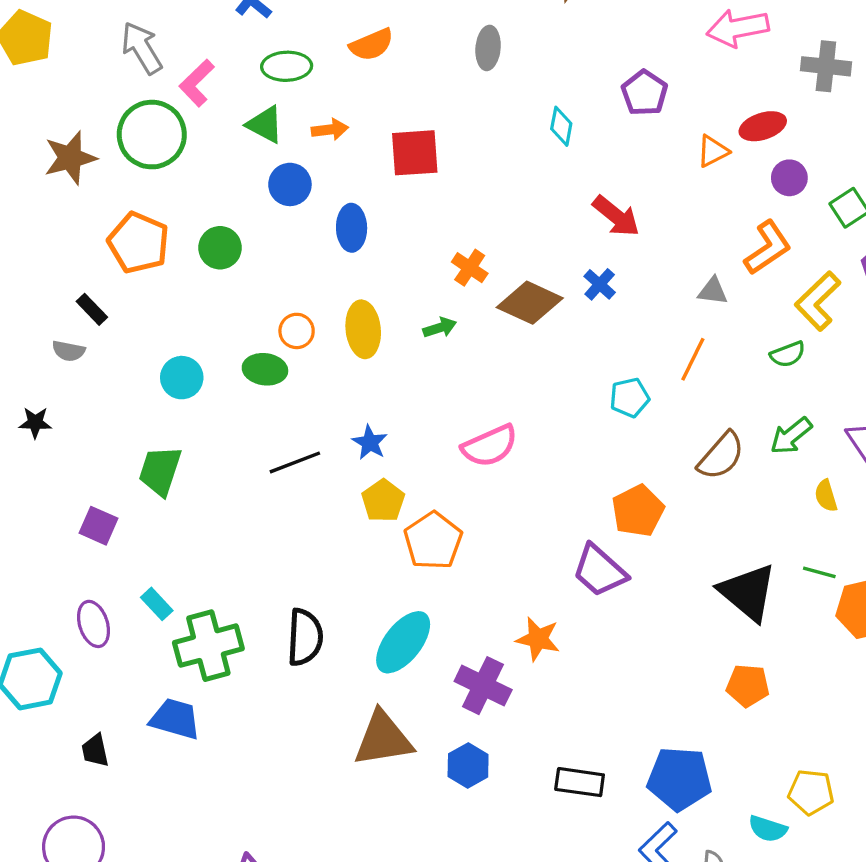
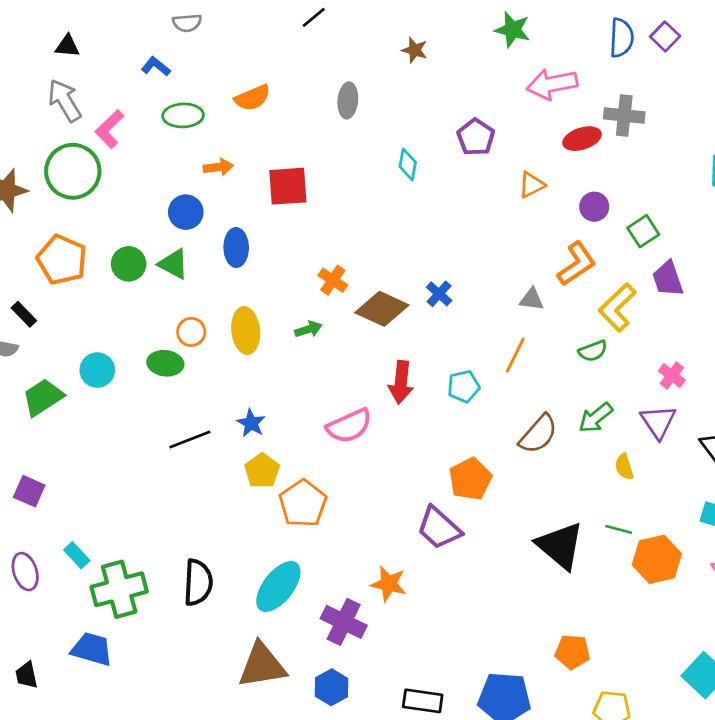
green triangle: (265, 125) -> (174, 264), moved
red ellipse: (763, 126) -> (582, 139), moved
red arrow: (616, 216) -> (401, 382), moved, turned 57
green trapezoid: (160, 471) -> (43, 397), moved, turned 39
orange pentagon: (748, 686) -> (572, 652), moved

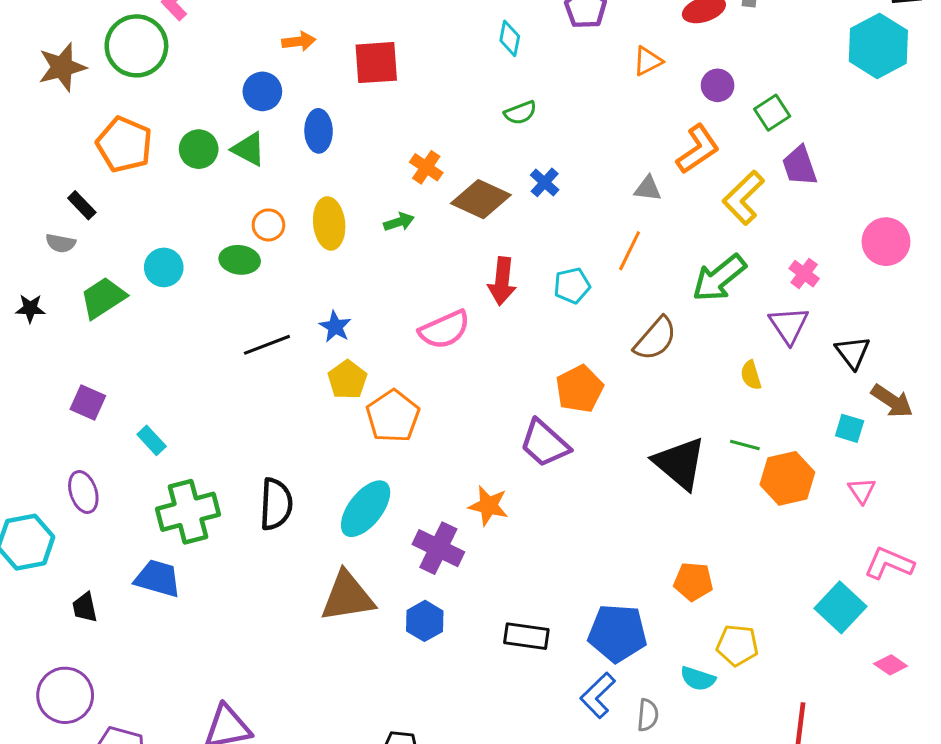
green semicircle: (593, 351) -> (520, 113), moved
green arrow: (596, 418) -> (719, 278), moved, size x1.4
cyan rectangle: (77, 555) -> (152, 440), moved

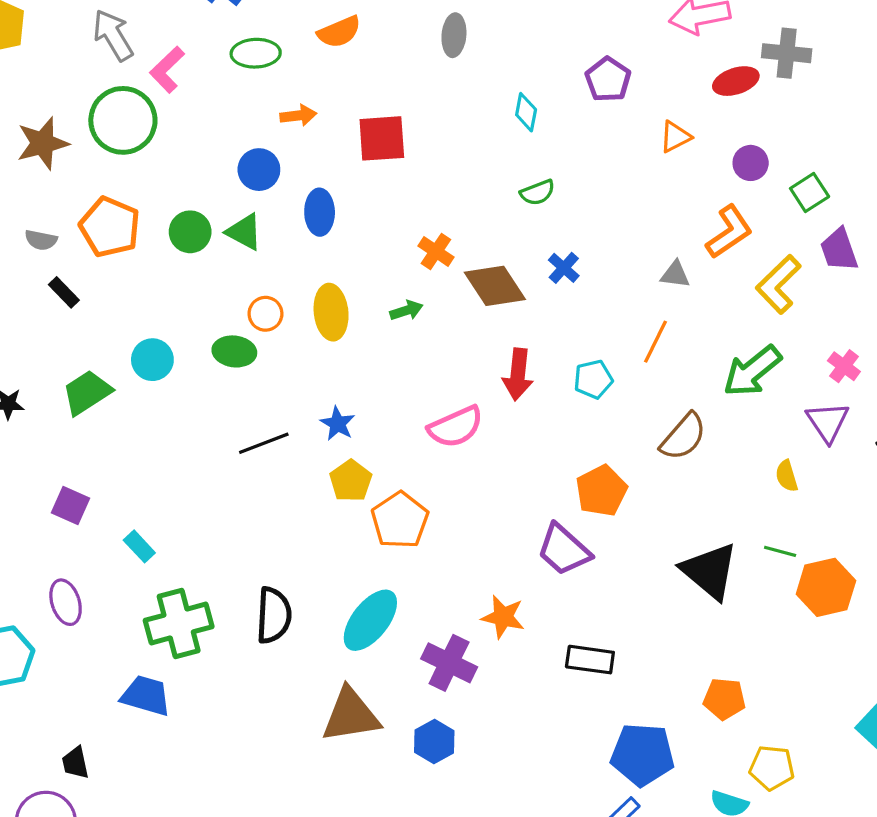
brown diamond: (481, 199) -> (495, 286), turned 32
gray semicircle: (61, 243) -> (41, 240), moved
black trapezoid: (85, 607) -> (75, 763), moved
black rectangle: (526, 636) -> (590, 660), moved

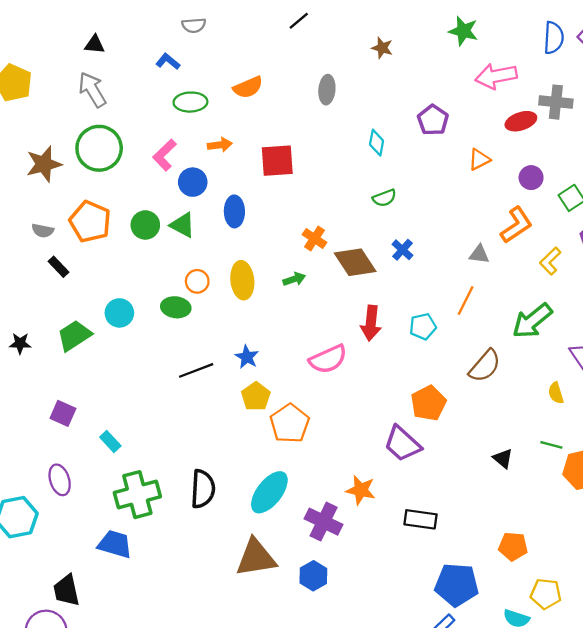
pink L-shape: (167, 70) -> (164, 155), moved
yellow L-shape: (778, 284) -> (550, 261), size x0.7
black triangle: (710, 571) -> (503, 458), size x0.5
black trapezoid: (75, 763) -> (66, 590), size x1.4

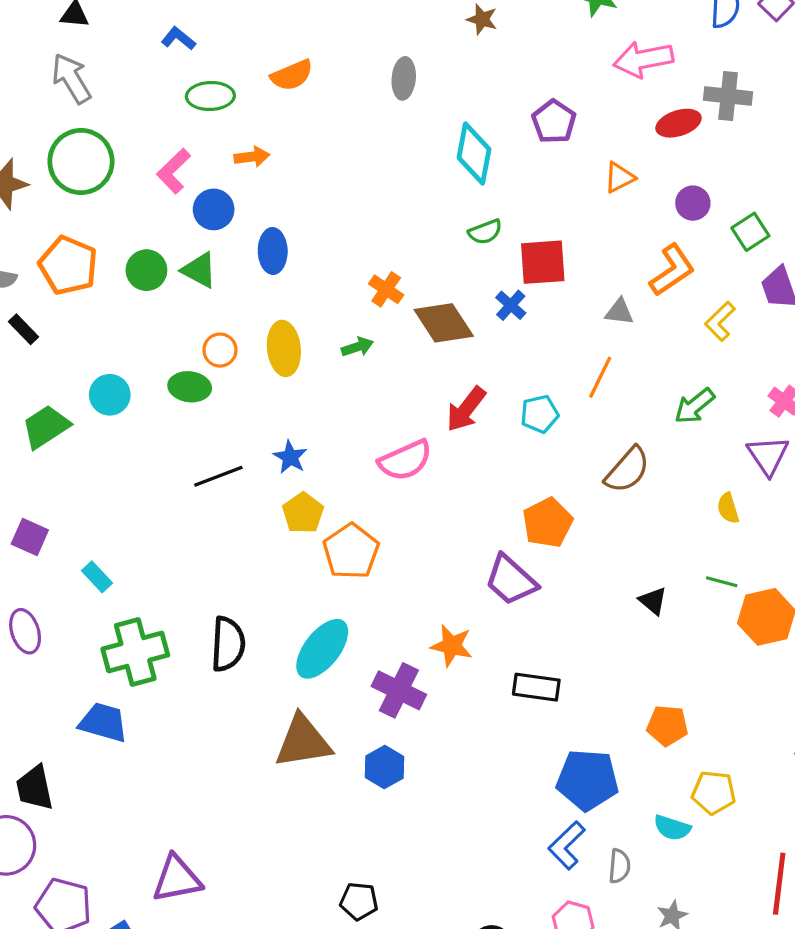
cyan diamond: (377, 143) -> (474, 154), size x1.6
red square: (277, 161) -> (543, 262), moved
green arrow: (532, 321) -> (694, 406), size x0.7
red arrow: (371, 323) -> (466, 409), turned 32

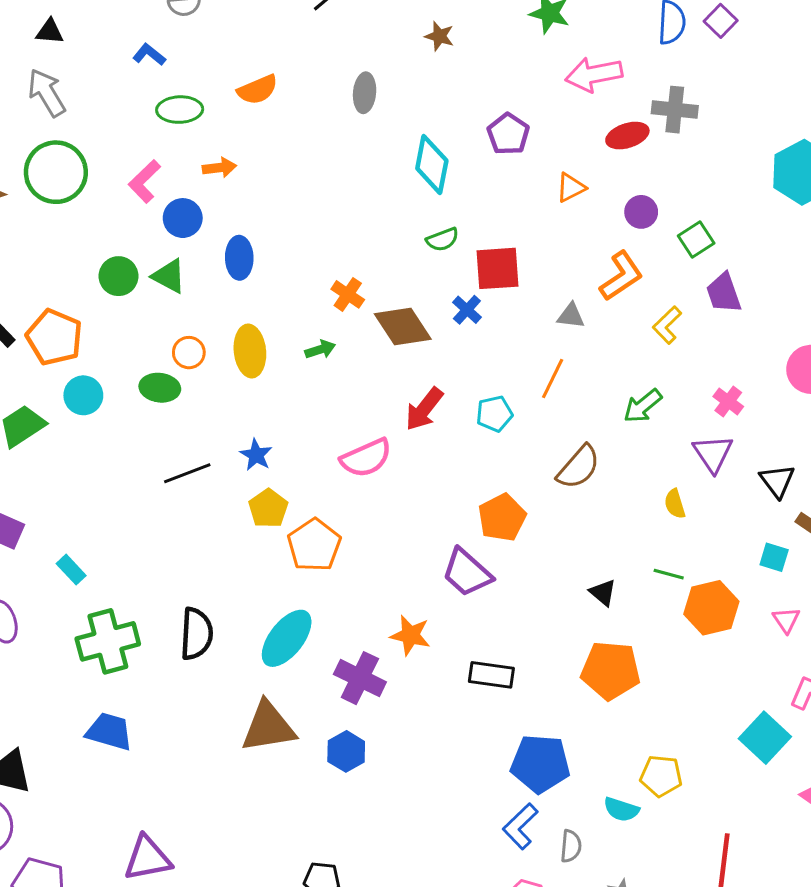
orange pentagon: (68, 265) -> (54, 337), moved
blue trapezoid: (103, 722) -> (109, 732), moved
orange pentagon: (667, 726) -> (611, 670), moved, size x1.5

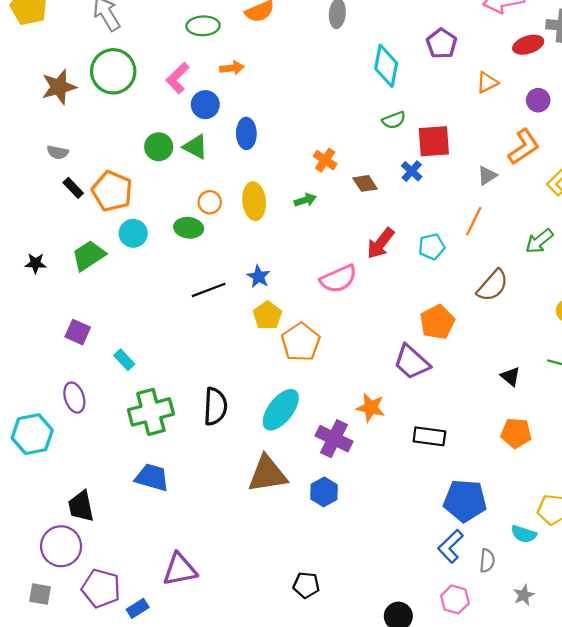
gray triangle: (571, 316) -> (487, 176), turned -40
brown diamond: (403, 327) -> (365, 183), size x0.6
orange pentagon: (611, 670) -> (516, 433), size x0.7

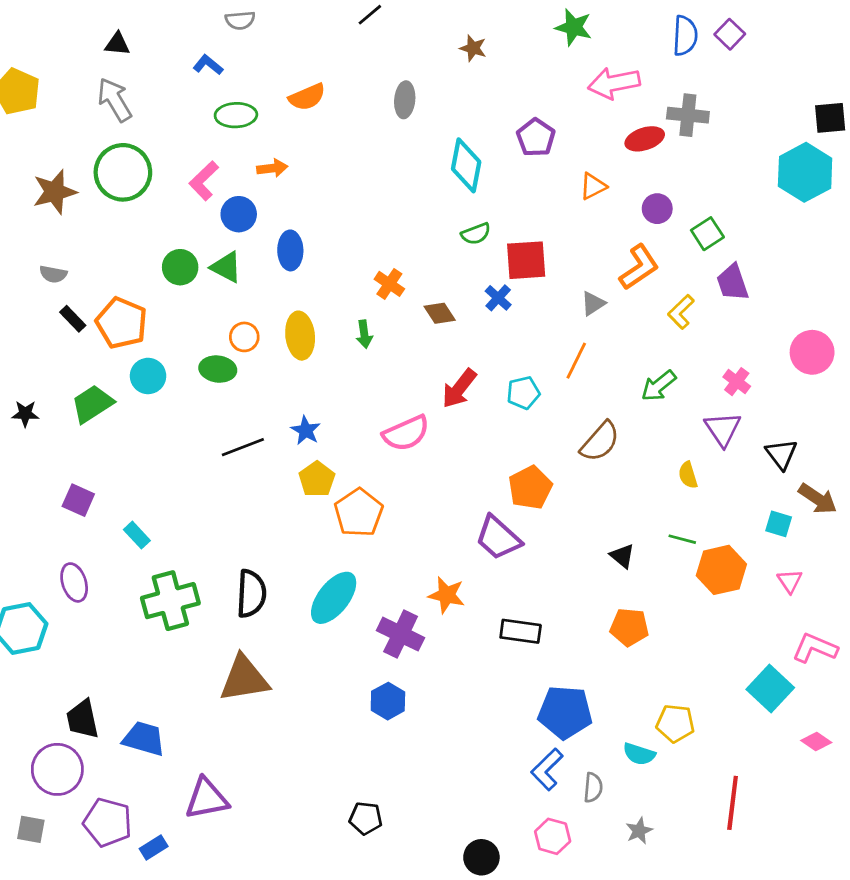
green arrow: (305, 200) -> (364, 334), turned 100
brown triangle: (267, 474) -> (244, 679), moved
blue trapezoid: (152, 477) -> (144, 739), moved

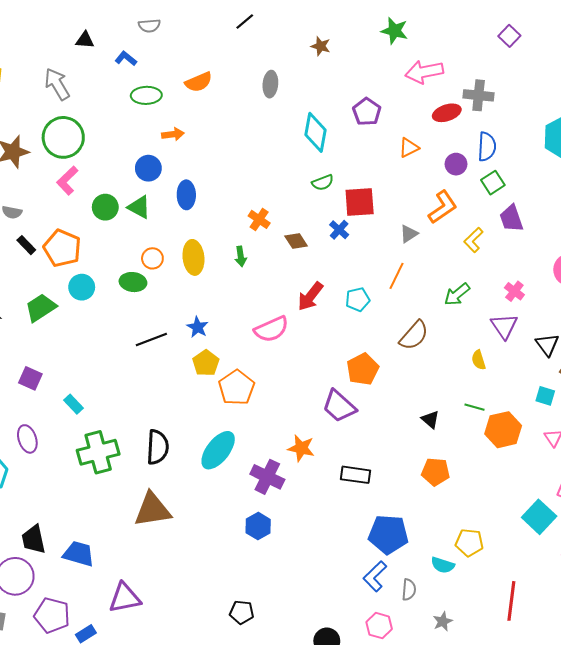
blue semicircle: (685, 36) -> (487, 147), moved
black triangle: (117, 44) -> (85, 40), moved
pink L-shape: (204, 181) -> (67, 180), moved

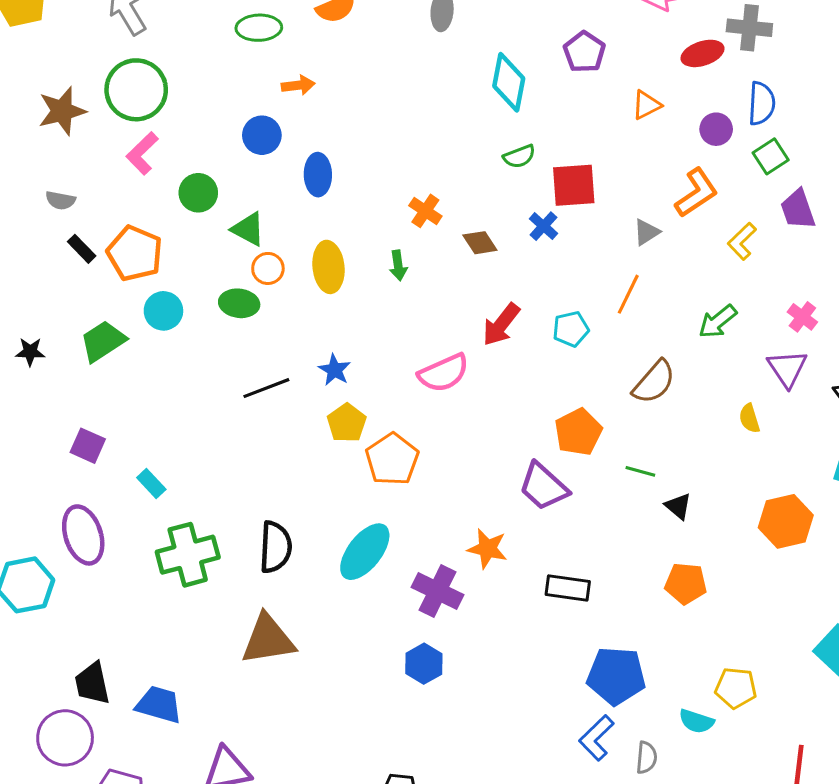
green triangle: (139, 207) -> (248, 229), moved
green line: (474, 407) -> (640, 471), moved
purple ellipse: (27, 439) -> (83, 535), size x1.4

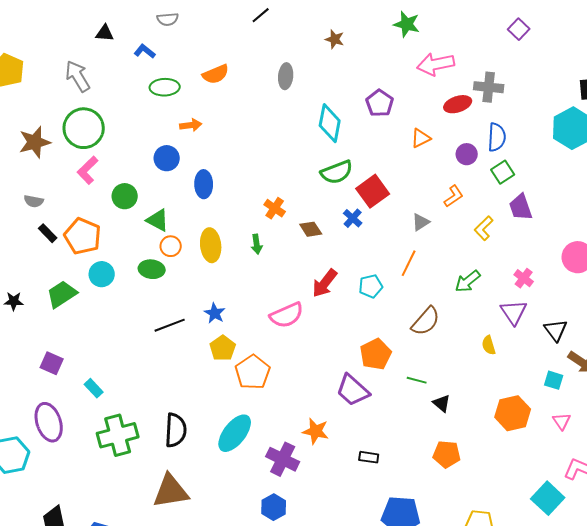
green semicircle: (519, 156) -> (337, 172), size x1.5
red square: (574, 185) -> (373, 191), turned -32
orange L-shape: (696, 193) -> (454, 196), size x0.7
black rectangle: (568, 588) -> (369, 457), size x0.7

